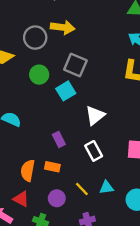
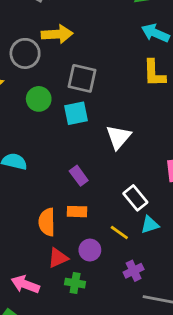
cyan square: (66, 91) -> (76, 113), turned 30
white rectangle: (94, 151) -> (135, 198), moved
red triangle: (21, 199) -> (58, 258), moved, turned -42

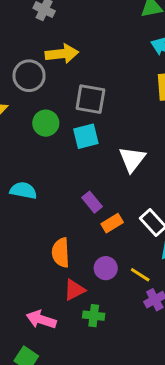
orange rectangle: (77, 212) -> (112, 223), moved, turned -30
yellow line: (119, 232) -> (140, 275), moved
purple circle: (90, 250) -> (106, 268), moved

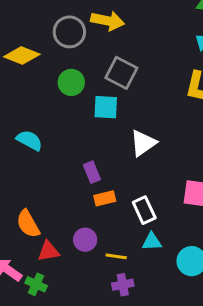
orange semicircle: (61, 253) -> (28, 224), moved, turned -44
yellow line: (140, 275) -> (116, 256), turned -42
green cross: (94, 316) -> (36, 284), moved

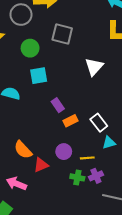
cyan square: (106, 107) -> (39, 76), moved
white triangle: (143, 143) -> (94, 67), moved
green cross: (36, 284) -> (77, 177), moved

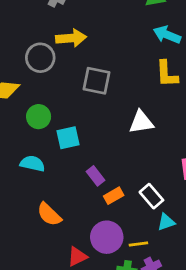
green circle: (30, 48) -> (39, 117), moved
white triangle: (94, 67) -> (141, 122), turned 42
orange semicircle: (23, 150) -> (49, 214), moved
purple circle: (64, 152) -> (107, 237), size x1.5

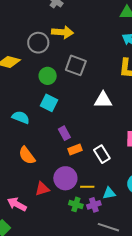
green circle: (39, 117) -> (48, 76), moved
cyan square: (68, 138) -> (49, 103), turned 30
cyan triangle: (166, 222) -> (109, 193), moved

